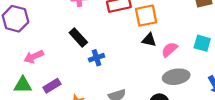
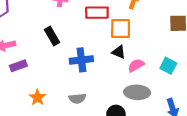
blue cross: (97, 58) -> (81, 60), moved, size x1.5
purple rectangle: (52, 86) -> (18, 66), moved

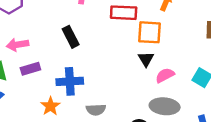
black triangle: (119, 52) -> (146, 59), turned 32
blue cross: (81, 60) -> (70, 81), moved

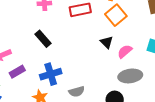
orange square: (150, 32) -> (116, 15), moved, turned -30

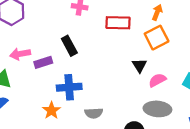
purple rectangle: (17, 72) -> (43, 62), moved

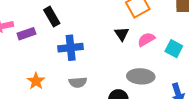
pink semicircle: (157, 80) -> (146, 39), moved
blue cross: (69, 87) -> (71, 48), moved

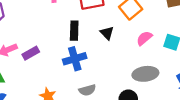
black rectangle: (52, 17) -> (74, 31), moved, turned 42
black triangle: (122, 34) -> (107, 33), moved

